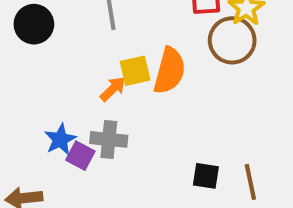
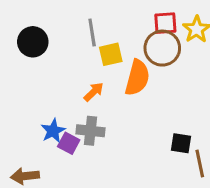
brown circle: (232, 40) -> (162, 48), moved
yellow square: (135, 71) -> (111, 54), moved
black square: (206, 176) -> (181, 143), moved

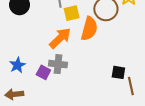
orange arrow: (94, 92) -> (60, 38), size x1.6
blue star: (53, 131) -> (17, 65), moved

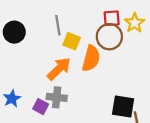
yellow square: (72, 13) -> (72, 41), turned 35
black square: (118, 72) -> (123, 107), size x1.5

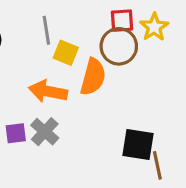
orange arrow: (59, 69) -> (48, 91), turned -125
gray cross: (57, 97) -> (45, 132), turned 36
purple square: (41, 107) -> (16, 133), moved, turned -35

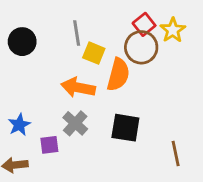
red square: (122, 21) -> (144, 24), turned -35
purple square: (16, 133) -> (49, 145), moved
black square: (138, 144) -> (125, 128), moved

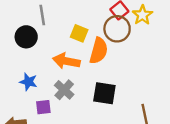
gray line: (77, 33) -> (42, 15), moved
black circle: (22, 42) -> (26, 37), moved
blue star: (19, 125) -> (28, 82), moved, turned -30

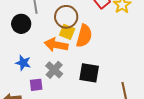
brown circle: (117, 29) -> (66, 17), moved
yellow square: (79, 33) -> (67, 32), moved

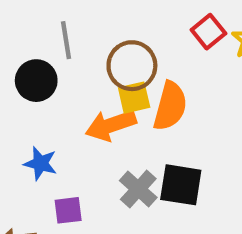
yellow square: (67, 32) -> (134, 98), turned -35
orange arrow: (56, 45) -> (111, 125), turned -30
gray cross: (54, 70) -> (138, 189), moved

